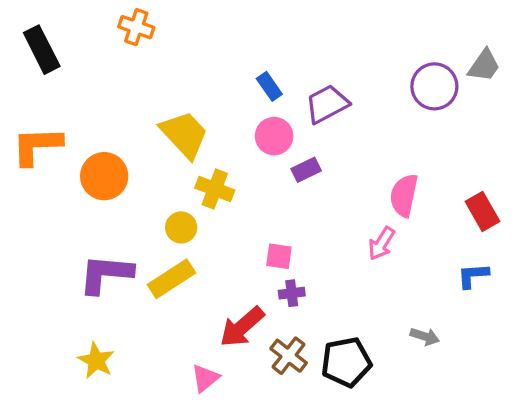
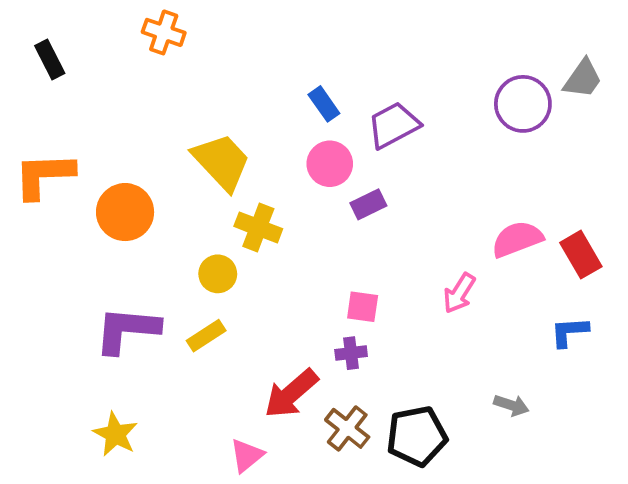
black rectangle: (42, 50) -> (50, 59), size x0.7
pink semicircle: (404, 195) -> (517, 239), moved, turned 57
pink square: (279, 256) -> (363, 307), moved
yellow rectangle: (172, 279) -> (206, 336), size x0.7

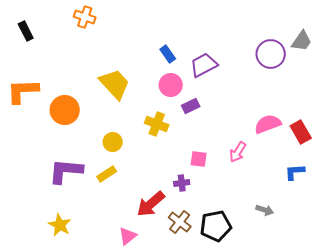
yellow cross: (258, 228) -> (157, 124), moved
pink square: (363, 307) -> (199, 159), moved

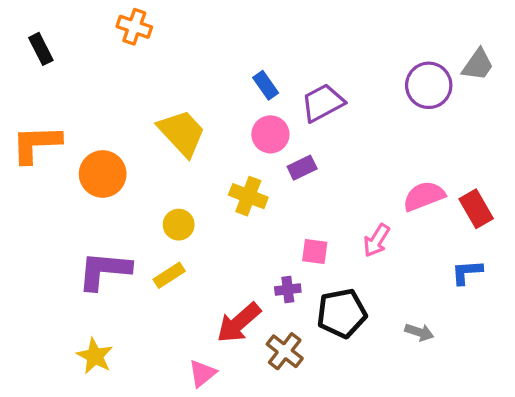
black pentagon: (216, 226) -> (342, 313), moved

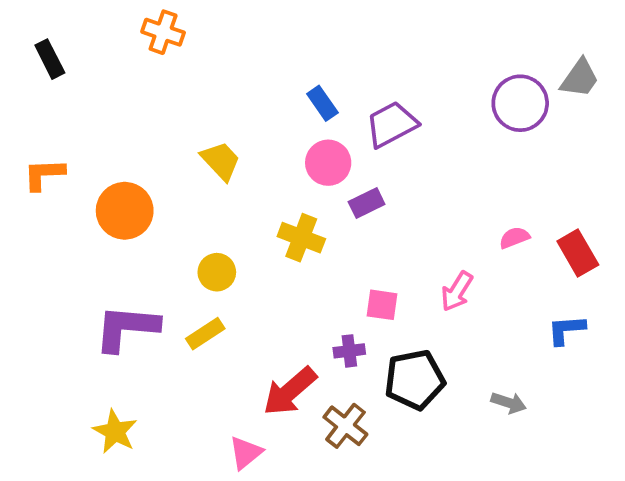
yellow trapezoid: (182, 133) -> (221, 161), size x0.7
orange L-shape: (36, 144) -> (44, 174), size x0.7
pink semicircle: (424, 196) -> (514, 238), size x0.6

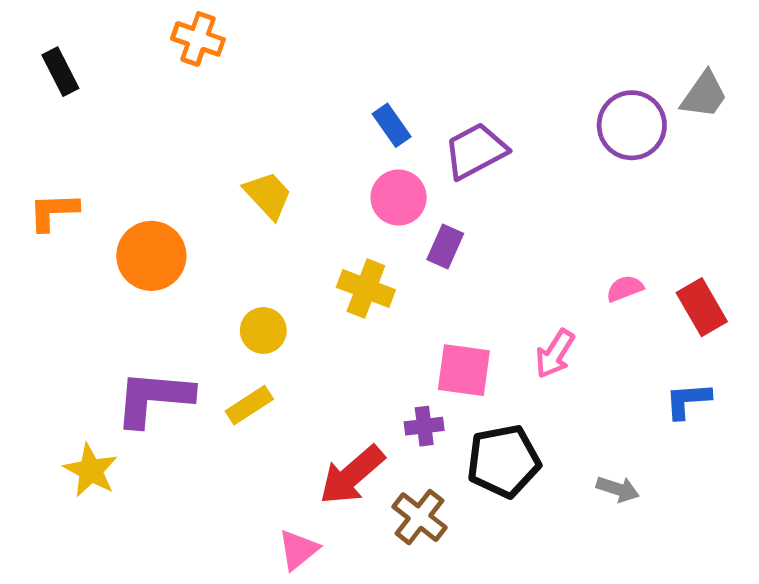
purple rectangle: (367, 203) -> (445, 247), turned -40
pink square: (382, 305) -> (464, 370), size x1.4
yellow star: (115, 432) -> (91, 470), moved

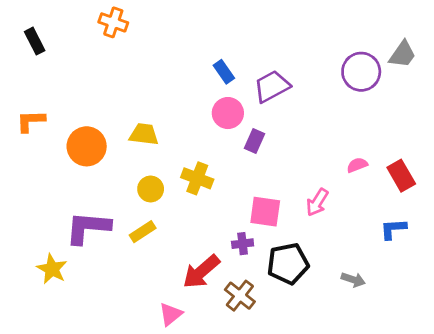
yellow trapezoid: (268, 195) -> (144, 134), moved, turned -40
yellow cross: (366, 289) -> (197, 178), moved

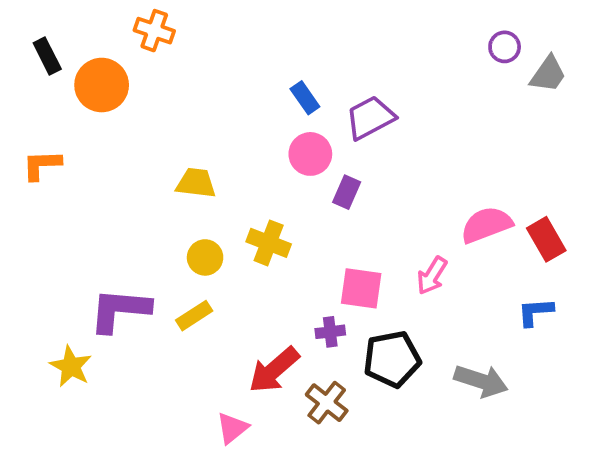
purple circle: (361, 72) -> (505, 47), moved, size x0.6
orange circle: (87, 146) -> (102, 85), moved
pink semicircle: (357, 165) -> (486, 225), size x1.8
gray arrow: (353, 280) -> (481, 381), size x1.6

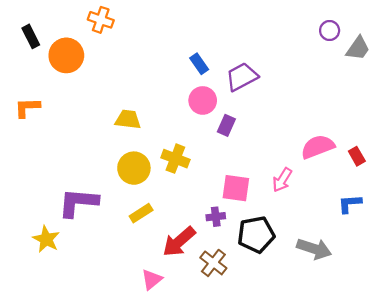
red rectangle: (546, 239) -> (357, 156), size x0.7
yellow circle: (205, 257) -> (134, 168), size x1.4
yellow rectangle: (194, 316) -> (141, 213), moved

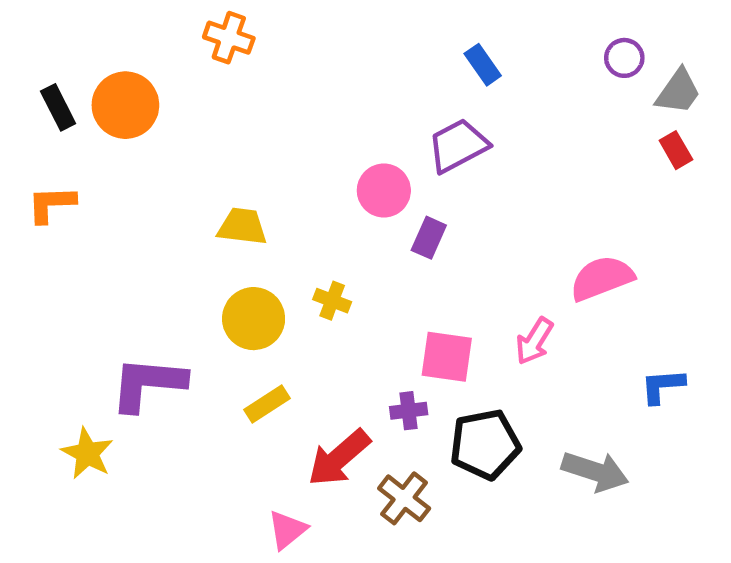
orange cross: (101, 20) -> (229, 38), moved
black rectangle: (31, 36) -> (58, 107), moved
blue rectangle: (199, 64) -> (483, 65), moved
red rectangle: (357, 156) -> (676, 150), moved
yellow cross: (175, 159) -> (332, 301), size x0.7

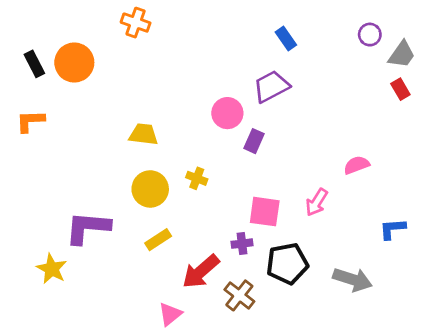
pink semicircle: (602, 278) -> (356, 165), size x0.7

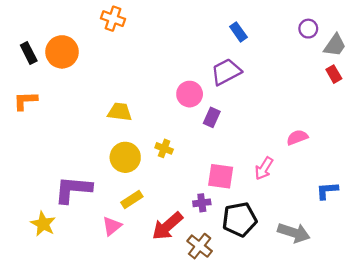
pink triangle: (170, 314) -> (112, 226), moved

